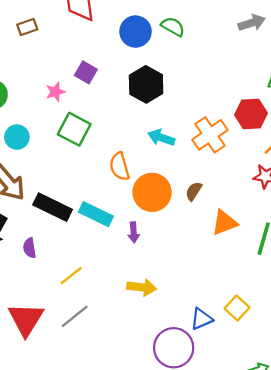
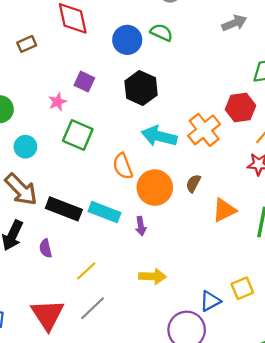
cyan arrow: (161, 138) -> (159, 136), size x1.4
yellow square: (237, 308) -> (242, 288), turned 30

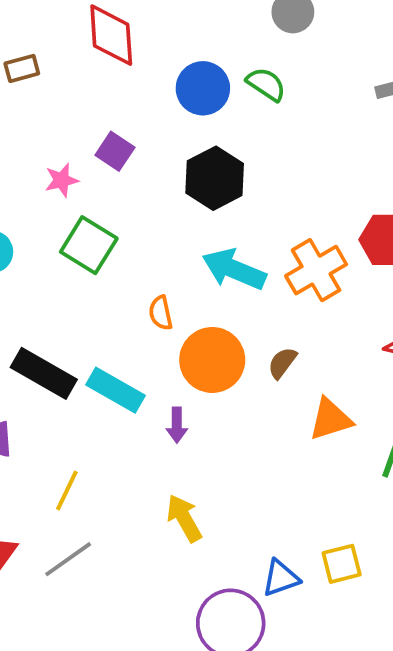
orange semicircle: (123, 166) -> (161, 313), size x0.7
yellow line: (86, 271) -> (67, 490), turned -30
yellow arrow: (152, 276) -> (184, 518), turned -130

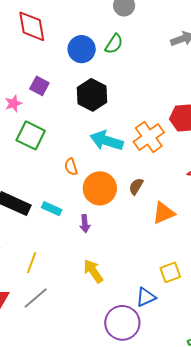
green semicircle: (266, 84) -> (114, 44), turned 95
cyan rectangle: (116, 390) -> (52, 209), size x0.7
yellow square: (342, 564) -> (170, 272), moved

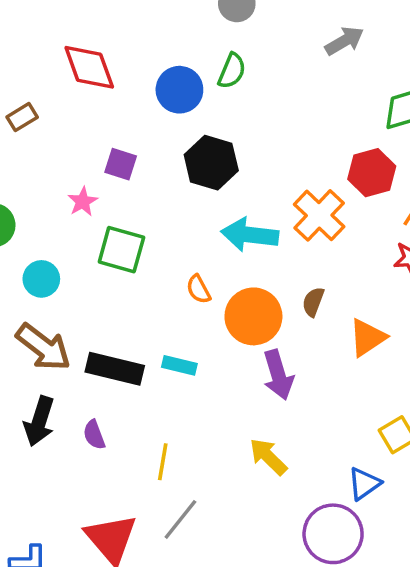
purple arrow: (85, 224) -> (278, 375), moved, size x1.6

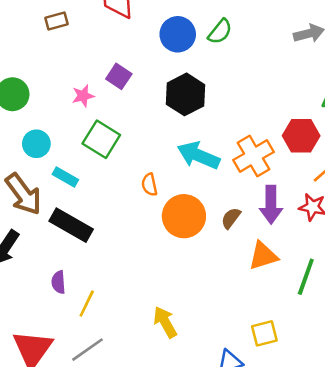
cyan rectangle: (179, 365) -> (65, 177), moved
purple arrow: (278, 375) -> (271, 205), moved
purple semicircle: (94, 435) -> (58, 282), moved

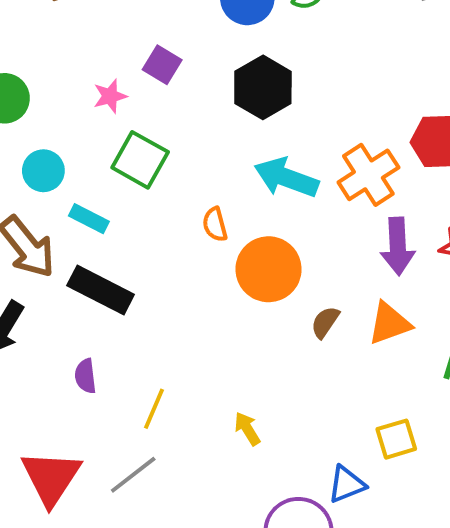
brown semicircle: (231, 218) -> (325, 322), moved
yellow line: (87, 304) -> (154, 409), moved
yellow arrow: (165, 322) -> (247, 429), size x0.7

